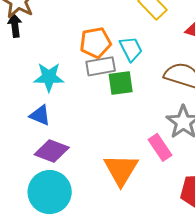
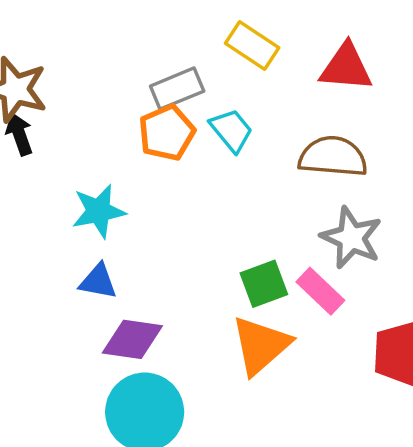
gray rectangle: (101, 66) -> (177, 89), moved
green square: (121, 83) -> (264, 284), moved
orange triangle: (121, 170) -> (261, 345), turned 30

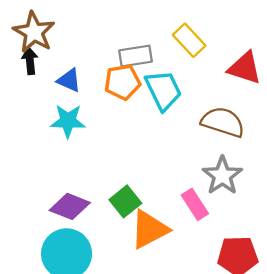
cyan trapezoid: (231, 130) -> (163, 90), size x1.4
blue triangle: (98, 281) -> (69, 80), moved
green square: (264, 284) -> (125, 201), moved, turned -32

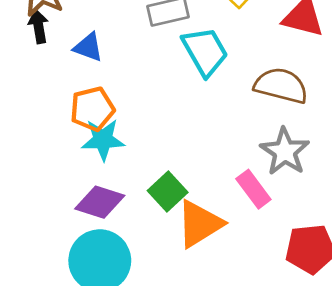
orange pentagon: (122, 82) -> (92, 109), moved
cyan star: (68, 121) -> (103, 140), moved

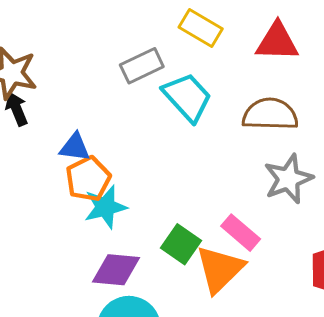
blue triangle: (88, 47) -> (75, 147), moved
gray star: (285, 152) -> (288, 179), turned 30
pink rectangle: (253, 189) -> (241, 233), moved

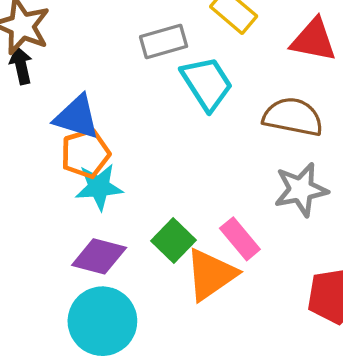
blue triangle: (75, 147) -> (77, 117), size x1.4

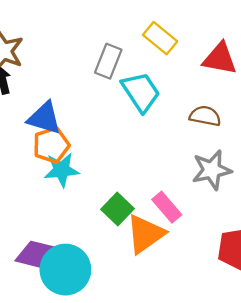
gray rectangle: (164, 41) -> (108, 61), turned -52
brown semicircle: (293, 117) -> (205, 116), size x0.7
purple diamond: (99, 256) -> (35, 254), moved

